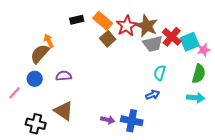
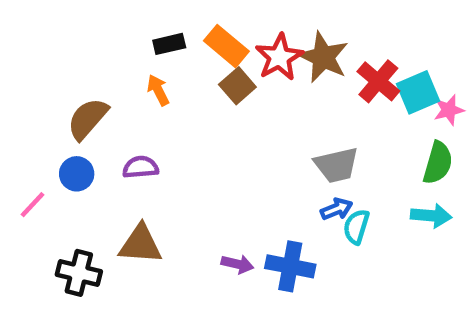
orange arrow: (49, 41) -> (158, 90), moved
gray trapezoid: (153, 44) -> (336, 165), moved
cyan semicircle: (160, 73) -> (356, 227), moved
brown triangle: (64, 111) -> (140, 244), turned -30

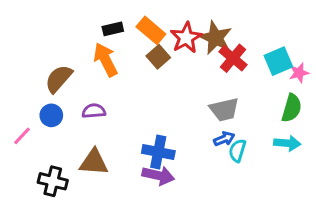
red cross: (378, 81) -> (233, 58), moved
orange arrow: (158, 90) -> (106, 60), size x1.6
purple arrow: (237, 264) -> (158, 175), size x1.5
blue cross: (290, 266) -> (158, 152), moved

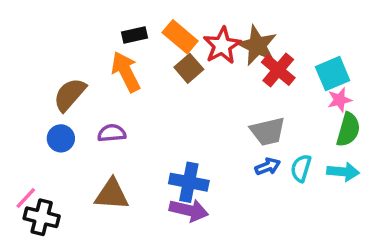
pink star: (299, 73) -> (340, 100), moved
pink line: (22, 136) -> (26, 198), moved
cyan semicircle: (237, 151) -> (301, 168), moved
black cross: (53, 181) -> (42, 217), moved

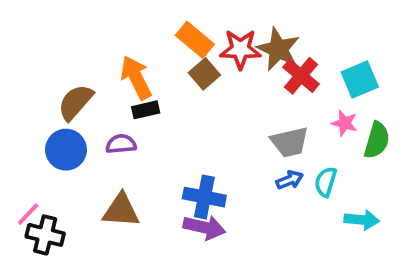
black rectangle: (134, 35) -> (146, 110), moved
red star: (222, 45) -> (240, 49), turned 30
pink star: (340, 100) -> (345, 123), moved, turned 30
blue circle: (61, 138) -> (66, 150), size x1.4
cyan arrow: (343, 172) -> (362, 220), moved

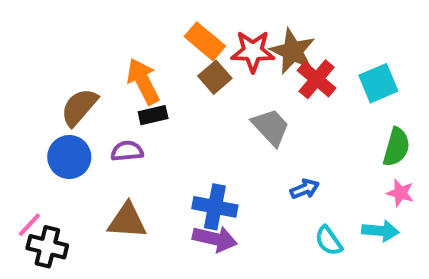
pink star: (345, 123) -> (400, 193), moved
gray trapezoid: (290, 142) -> (271, 127), moved, turned -120
cyan semicircle: (326, 182) -> (329, 241), moved, turned -52

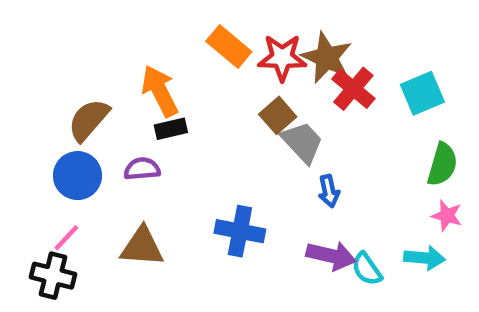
brown square: (215, 77) -> (278, 115), moved
blue arrow: (305, 189) -> (329, 191), moved, turned 100
pink line: (29, 225) -> (66, 238), moved
purple arrow: (215, 239) -> (331, 256), moved

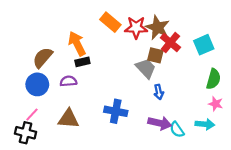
brown square: (278, 115) -> (155, 55), moved, turned -35

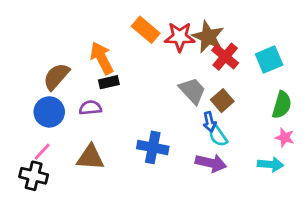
brown square: (155, 55) -> (222, 101), moved, turned 35
cyan semicircle: (177, 130) -> (218, 136), moved

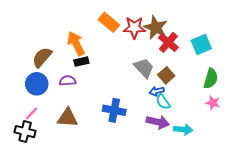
blue arrow: (209, 122) -> (157, 91), turned 88
cyan arrow: (270, 164) -> (183, 129), moved

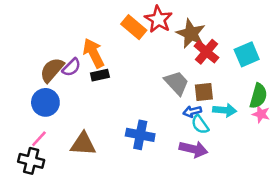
red star: (134, 28) -> (158, 19), moved, turned 30
brown square: (166, 75) -> (204, 92), turned 35
purple semicircle: (68, 81) -> (71, 67), moved, turned 140
pink star: (213, 103) -> (261, 114), moved
cyan arrow: (183, 129) -> (225, 110), moved

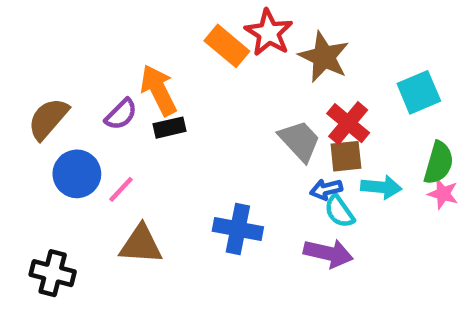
red cross: (206, 52) -> (348, 123), moved
brown semicircle: (52, 70) -> (48, 119), moved
pink line: (39, 139) -> (121, 189), moved

